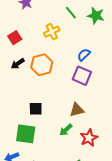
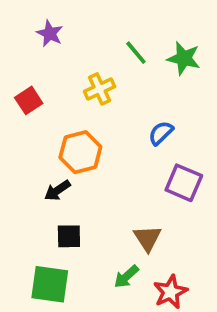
black arrow: (18, 64) -> (57, 190), moved
purple square: (82, 76) -> (184, 183), moved
brown triangle: (77, 110) -> (147, 238), turned -49

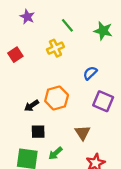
green line: (136, 53) -> (67, 25), moved
orange hexagon: (80, 152) -> (57, 98), moved
green arrow: (126, 277) -> (55, 153), moved

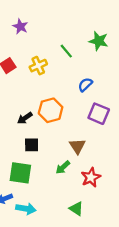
green line: (67, 25) -> (66, 51), moved
yellow cross: (55, 48) -> (38, 66), moved
green arrow: (55, 153) -> (63, 167), moved

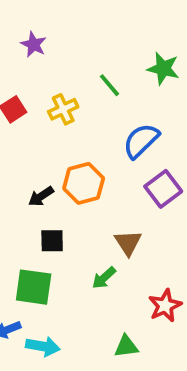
blue semicircle: (85, 85) -> (141, 141), size x1.5
purple square: (99, 114) -> (163, 189), turned 30
red star: (91, 177) -> (165, 306), moved
green triangle: (76, 209) -> (126, 346), turned -40

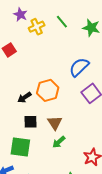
green line: (110, 85) -> (62, 22), moved
yellow cross: (63, 109) -> (37, 27), moved
brown triangle: (128, 243) -> (55, 123), moved

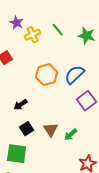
orange hexagon: (48, 90) -> (47, 75), moved
black square: (31, 122) -> (27, 129), turned -32
green arrow: (59, 142) -> (71, 135), moved

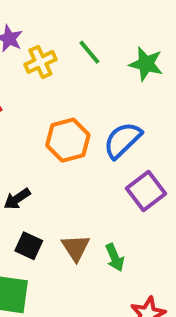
black square: (27, 129) -> (29, 246), turned -32
green arrow: (71, 135) -> (115, 257), turned -72

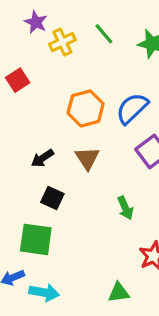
brown triangle: (76, 248) -> (87, 158), moved

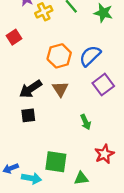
black arrow: (42, 158) -> (30, 89), size x1.5
black square: (52, 198) -> (28, 115), moved, turned -32
green square: (36, 239) -> (56, 162), moved

